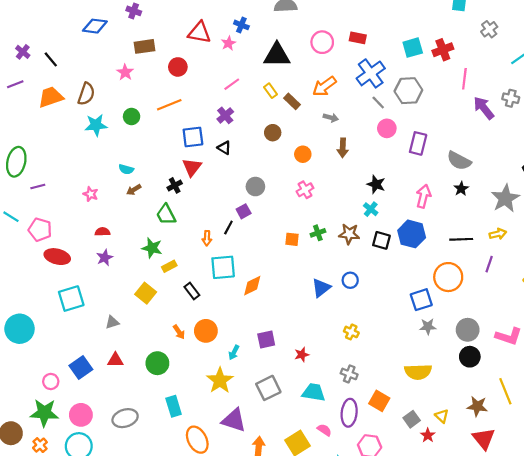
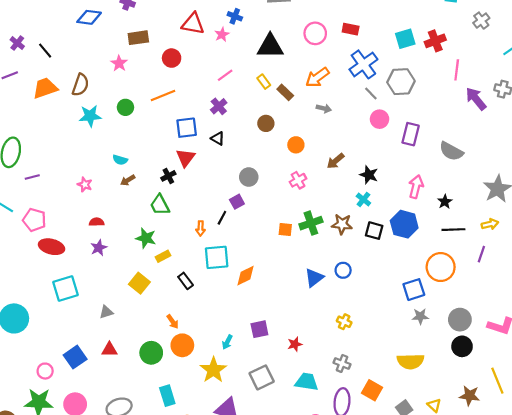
brown arrow: (343, 148) -> (336, 161), moved, turned 48
black star: (461, 189) -> (445, 202), moved
green cross: (318, 233) -> (311, 223), size x1.5
orange circle: (206, 331) -> (182, 345), moved

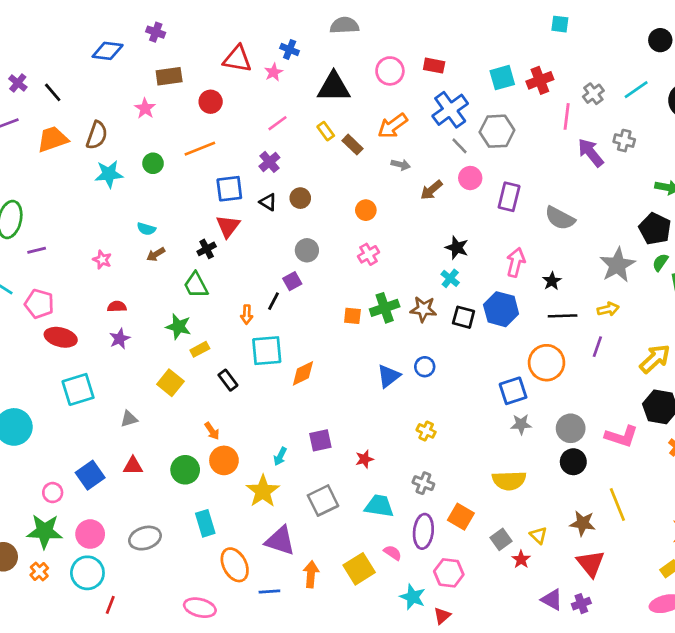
gray cross: (481, 21) -> (593, 94), moved
brown circle: (266, 123) -> (300, 198), moved
brown arrow: (336, 161) -> (431, 190), moved

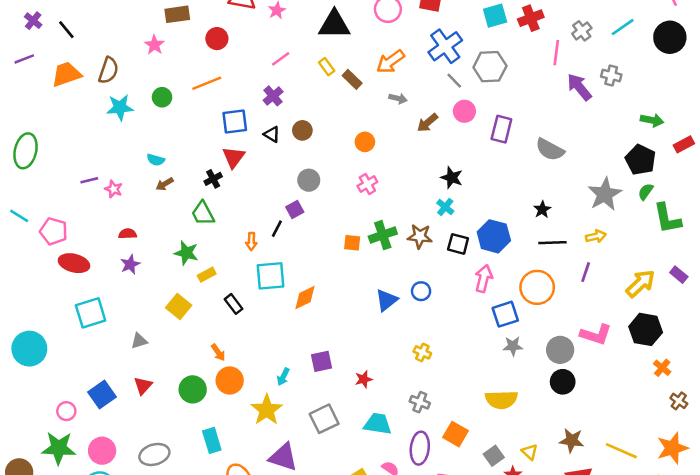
purple line: (37, 250) -> (89, 180), moved
pink arrow: (516, 262) -> (484, 278), moved
pink L-shape: (621, 436) -> (596, 335), moved
red triangle: (133, 466) -> (143, 386), turned -48
yellow line: (617, 505) -> (621, 451), moved, turned -44

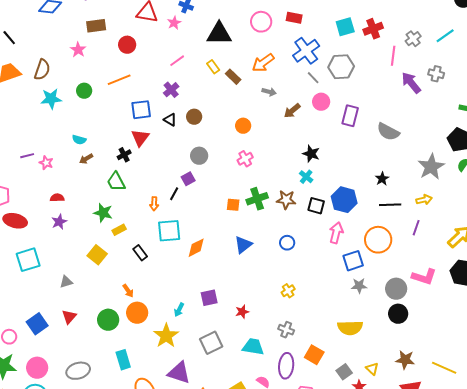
blue triangle: (387, 300) -> (243, 245), moved
yellow cross: (422, 352) -> (288, 291), turned 32

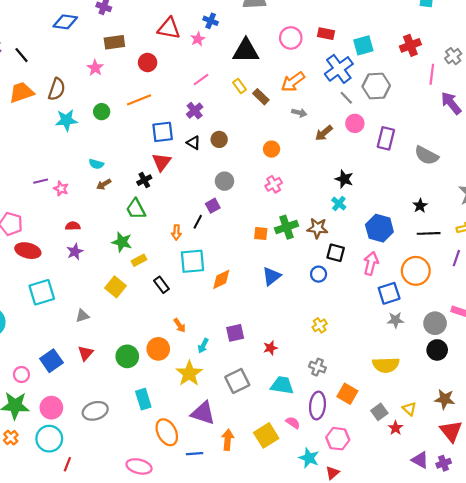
cyan square: (345, 27) -> (363, 45), moved
black square: (316, 206) -> (336, 253), moved
orange arrow: (128, 291) -> (180, 325), moved

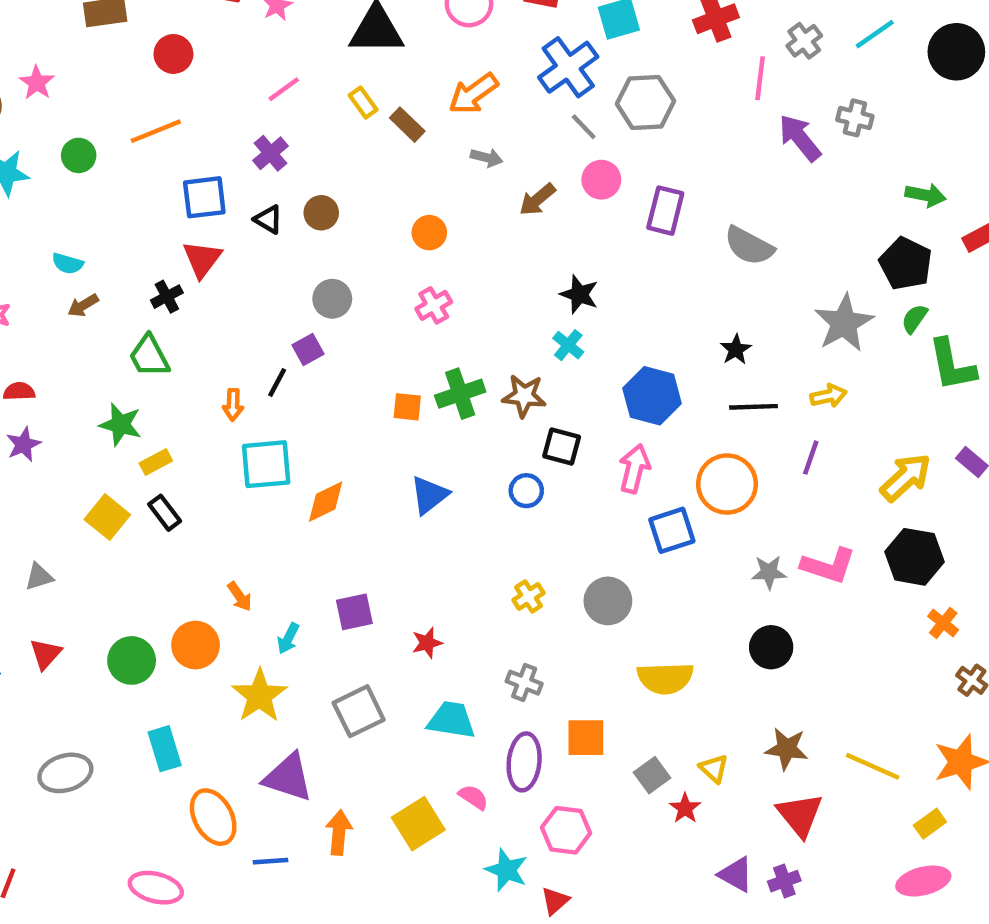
pink star: (95, 68) -> (37, 83), moved
black rectangle: (161, 285) -> (165, 513), moved
gray star: (395, 320) -> (769, 572), moved
gray circle: (435, 323) -> (608, 601), moved
orange square: (347, 394) -> (586, 738), turned -30

